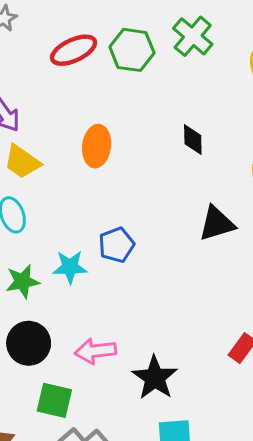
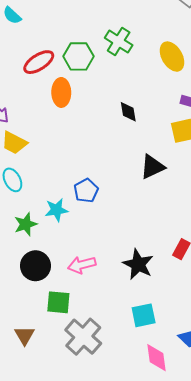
orange ellipse: (97, 146) -> (61, 92), moved
black star: (155, 378) -> (138, 264), moved

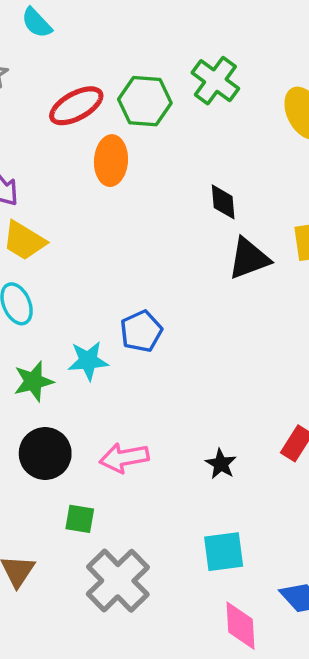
black triangle: (152, 167) -> (249, 258), moved
black star: (138, 264) -> (221, 464), size x0.6
green square: (58, 302) -> (80, 519), size x0.7

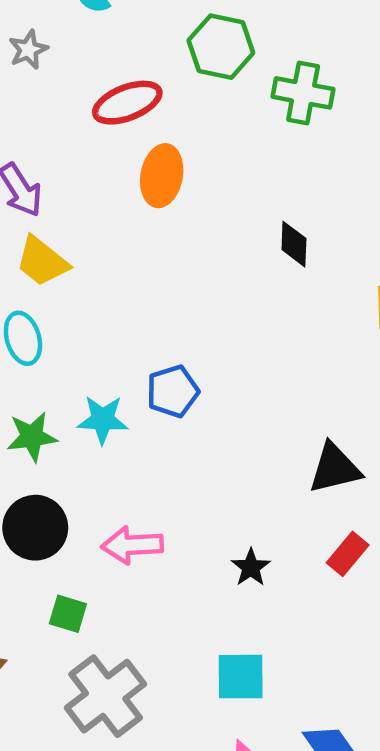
green cross: (215, 81) -> (303, 93), turned -33
green hexagon: (145, 101) -> (221, 47), moved
black triangle: (249, 258) -> (335, 468), moved

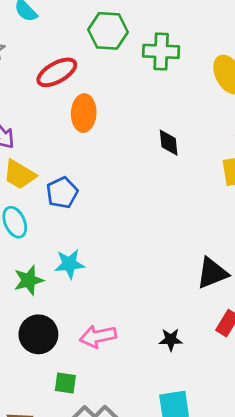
blue pentagon: (173, 391) -> (62, 193), moved
black star: (251, 567) -> (171, 340), turned -30

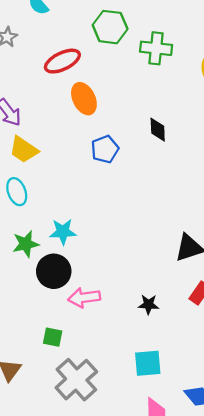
orange ellipse: (84, 113) -> (84, 99), turned -32
blue pentagon: (62, 193) -> (105, 149), moved
black circle: (38, 334) -> (54, 271), moved

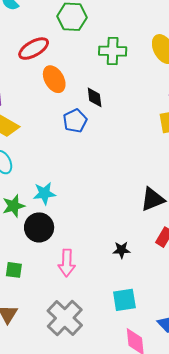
green cross: (156, 48) -> (113, 51), moved
black diamond: (158, 130) -> (95, 97), moved
pink arrow: (84, 298) -> (67, 263), moved, turned -76
green square: (53, 337) -> (14, 270), moved

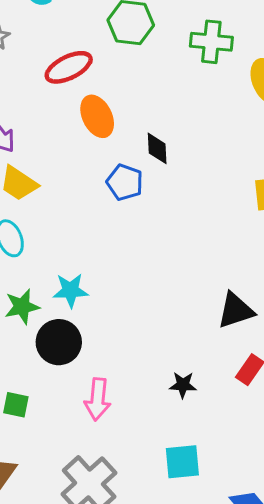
green cross: (113, 51) -> (211, 42), moved
blue pentagon: (75, 121) -> (125, 182), turned -30

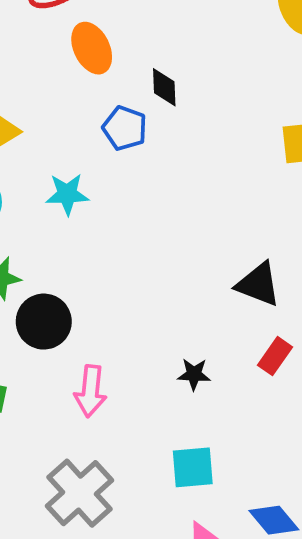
cyan star: (70, 290) -> (67, 194), moved
black triangle: (236, 310) -> (258, 284), turned 39

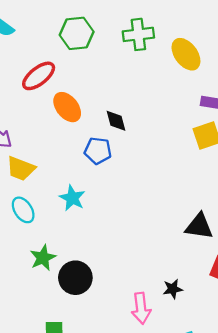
cyan star: (67, 194) -> (72, 198), turned -30
pink arrow: (90, 391) -> (141, 308), moved

